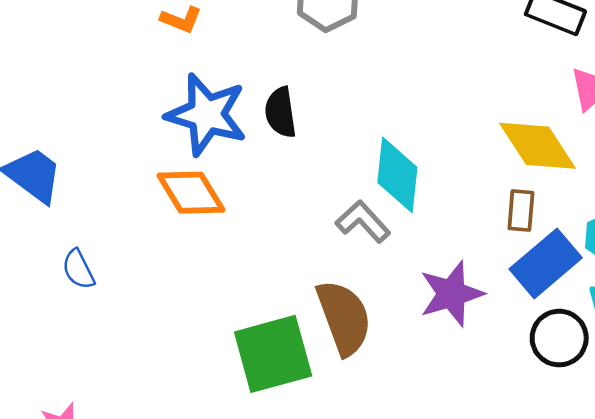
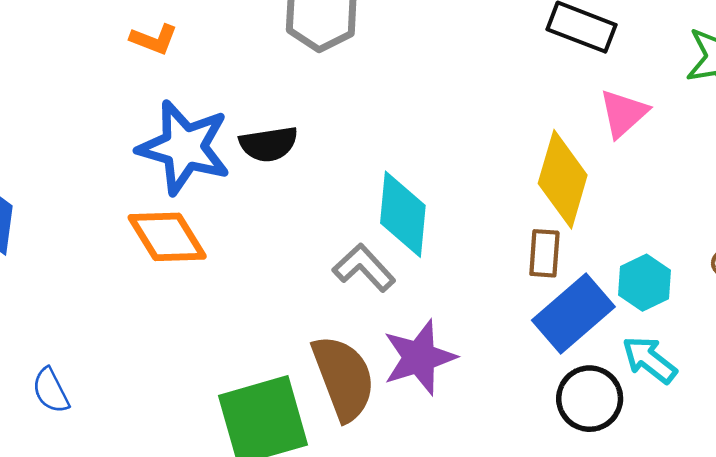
black semicircle: (281, 112) -> (269, 144), turned -90
yellow diamond: (538, 146) -> (563, 179), turned 50
blue semicircle: (78, 269) -> (51, 391), moved
purple star: (452, 294) -> (419, 357), moved

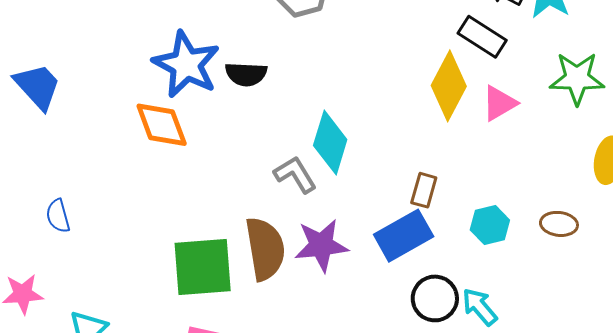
yellow diamond: (563, 179) -> (449, 86), moved
blue rectangle: (573, 314) -> (404, 236), moved
cyan arrow: (649, 360) -> (480, 307), moved

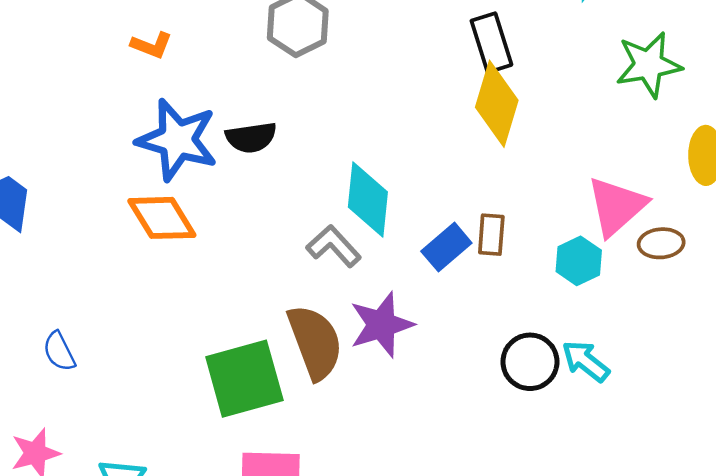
black rectangle: (482, 37) -> (491, 43), moved, turned 51
pink triangle: (499, 103) -> (617, 206), moved, size x1.4
blue rectangle: (404, 236) -> (446, 247), moved, size x0.7

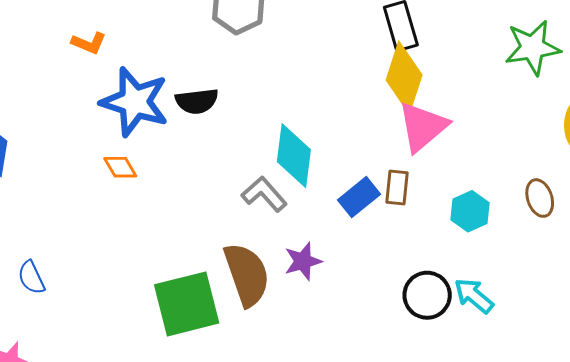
orange L-shape: (152, 45) -> (89, 43), moved
pink triangle: (617, 206) -> (423, 127), moved
orange diamond: (162, 218) -> (120, 167), size x0.6
brown ellipse: (661, 243) -> (540, 198), turned 75
purple star: (381, 325) -> (303, 261), size x0.7

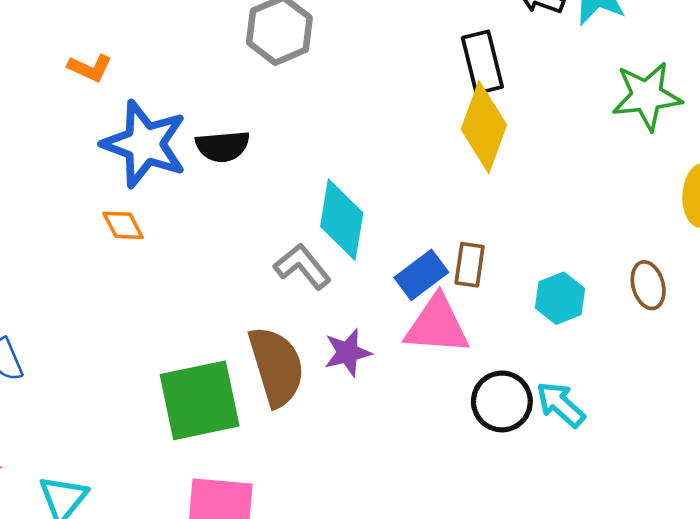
pink triangle: (423, 127) -> (437, 325), moved, turned 42

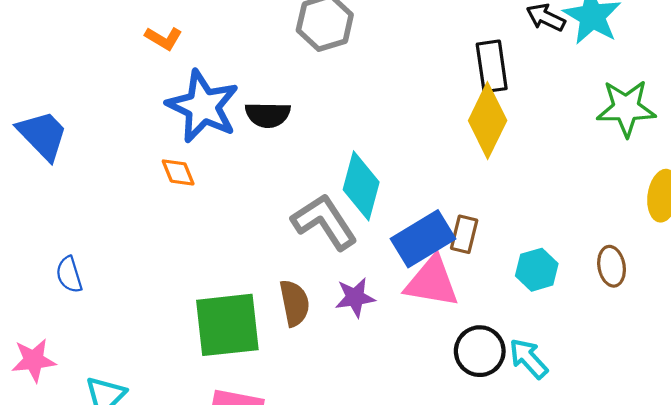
gray L-shape: (302, 266) -> (324, 222), size x1.4
blue rectangle: (421, 275) -> (423, 239), size x1.4
brown semicircle: (276, 366) -> (294, 303), size x0.7

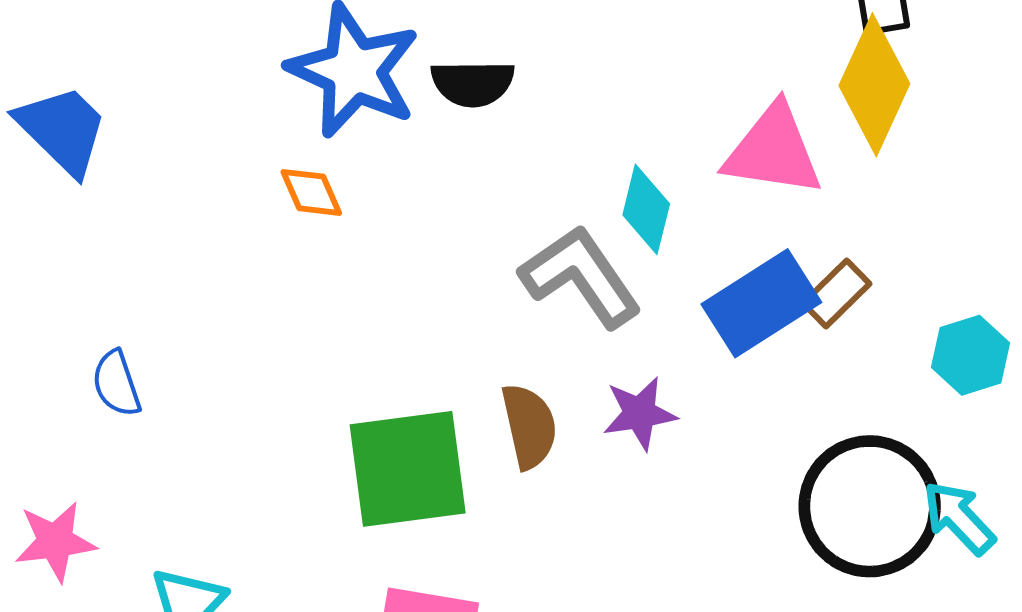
cyan diamond: (361, 186) -> (646, 209), size x0.7
brown rectangle: (464, 234) -> (836, 293), turned 33
pink triangle: (432, 282) -> (773, 151), moved
black circle: (480, 351) -> (870, 506), size x1.5

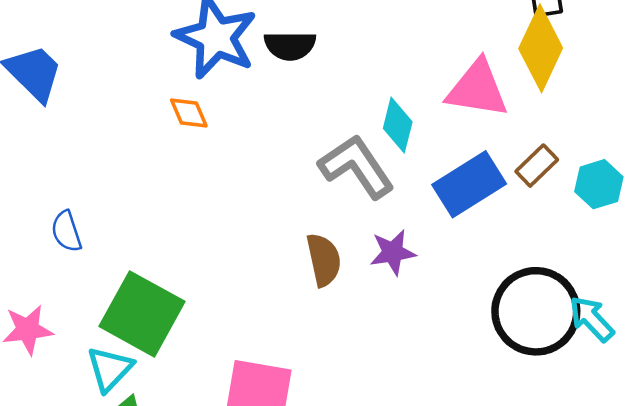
brown rectangle: (836, 293) -> (537, 166), moved
cyan hexagon: (971, 355) -> (599, 184), moved
green square: (408, 469) -> (142, 314), moved, turned 36

